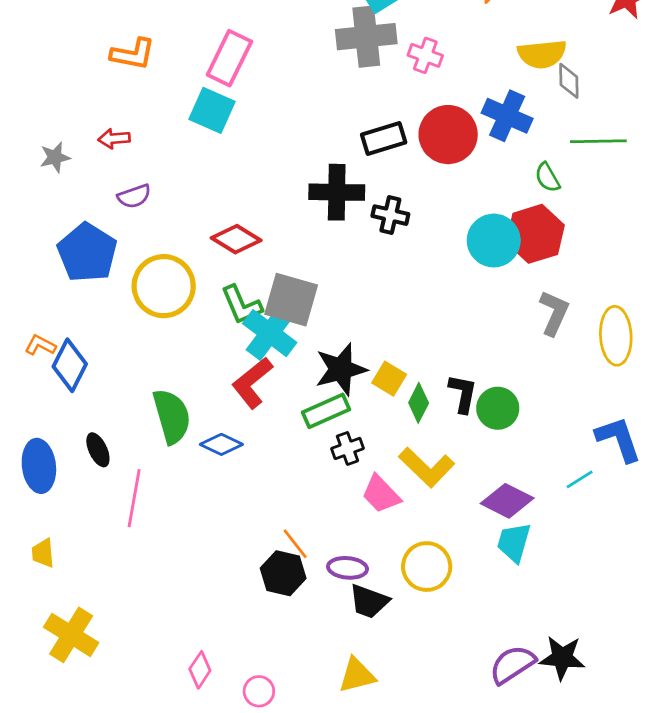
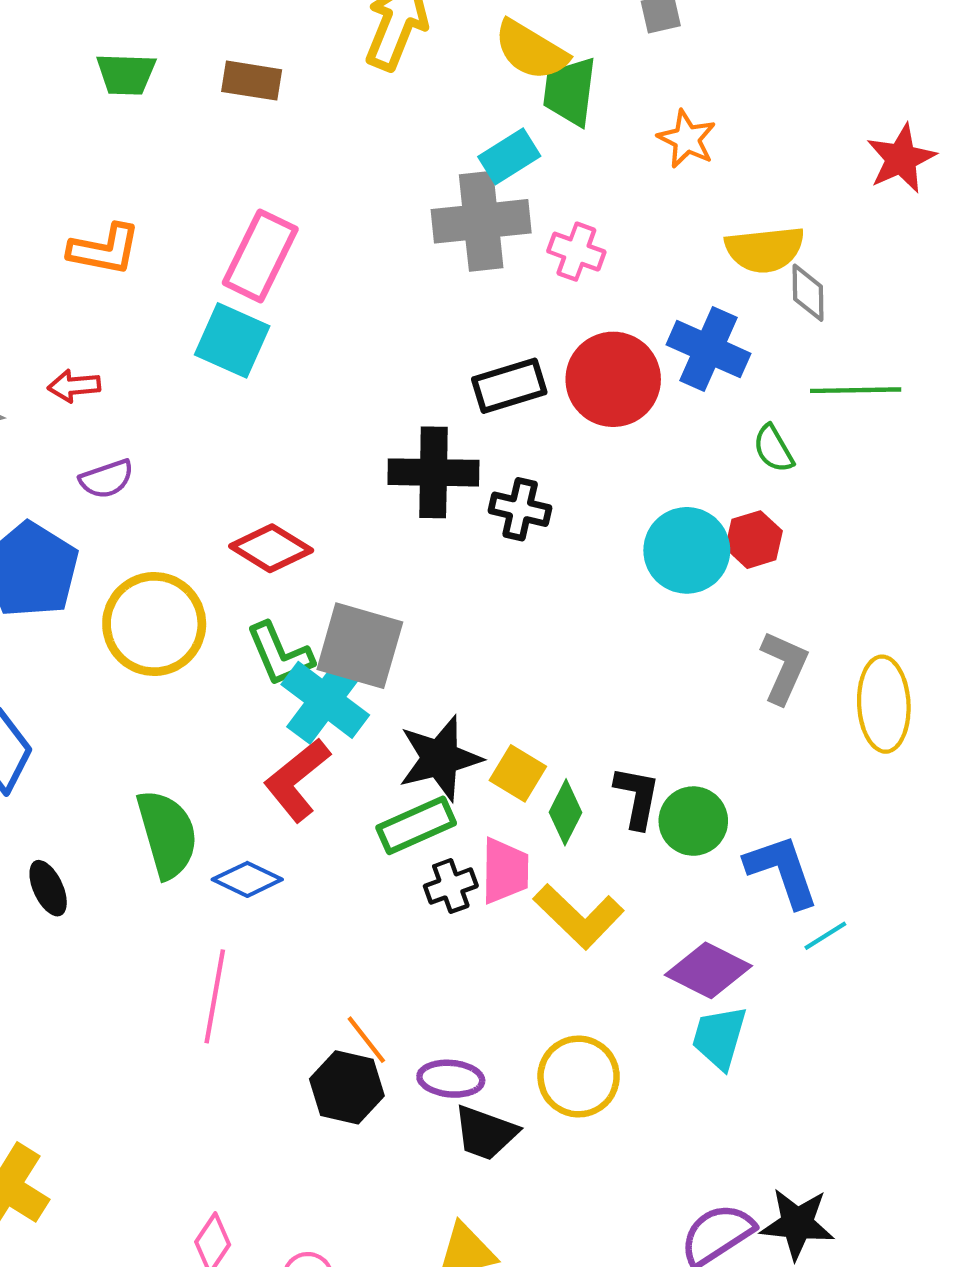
red hexagon: (535, 234) -> (754, 540), size x0.6
blue L-shape: (618, 439) -> (782, 871), moved
pink trapezoid: (381, 494) -> (505, 871), moved, turned -135
pink line: (134, 498) -> (215, 996), moved

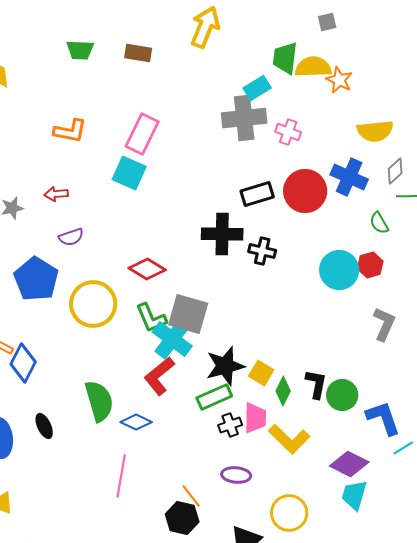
yellow semicircle: (531, 50) -> (313, 67), moved, turned 147
gray diamond: (808, 293) -> (395, 171), moved, turned 48
purple ellipse: (451, 1079) -> (236, 475), moved

